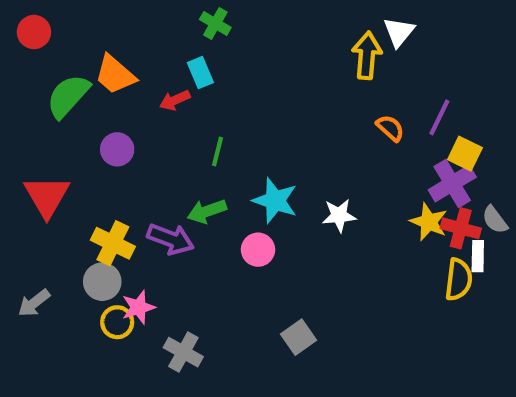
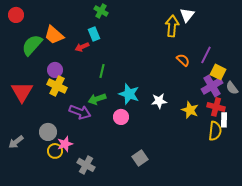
gray semicircle: (495, 220) -> (232, 88), moved
yellow star: (429, 222) -> (190, 110), moved
yellow cross: (113, 243) -> (57, 86), moved

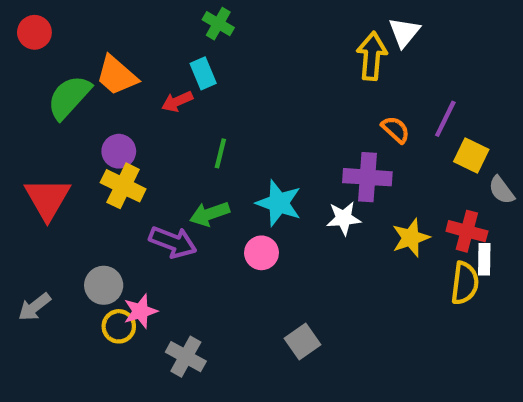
purple cross: (212, 86) -> (367, 177), moved, turned 35
yellow star: (190, 110) -> (411, 238), turned 30

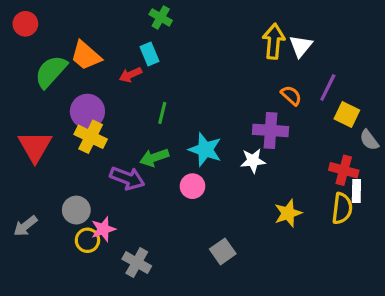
white triangle: (404, 32) -> (301, 46), moved
purple circle: (119, 151) -> (87, 111), size x1.4
yellow star: (411, 238) -> (288, 213), moved

